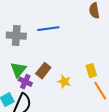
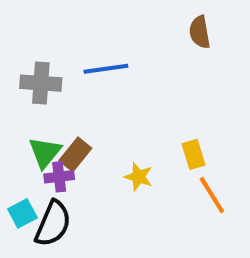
brown rectangle: (43, 71) -> (75, 154), moved
purple cross: (25, 82) -> (59, 177), turned -32

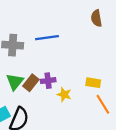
yellow rectangle: (194, 154) -> (93, 83), turned -64
purple cross: (59, 177) -> (48, 81), moved

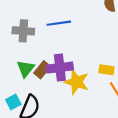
purple cross: (48, 81) -> (60, 68), size x1.6
yellow star: (64, 95) -> (77, 82), size x1.6

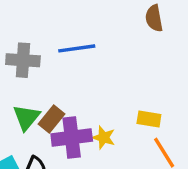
purple cross: (60, 68) -> (72, 137), moved
yellow star: (77, 82) -> (104, 137), size x0.6

